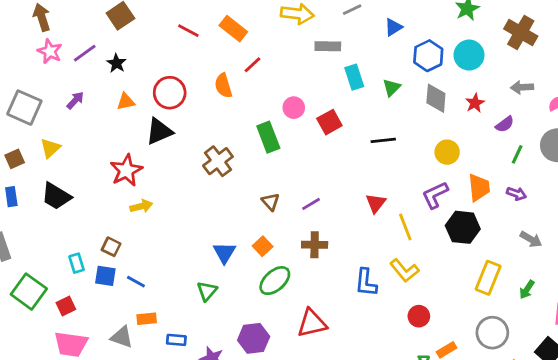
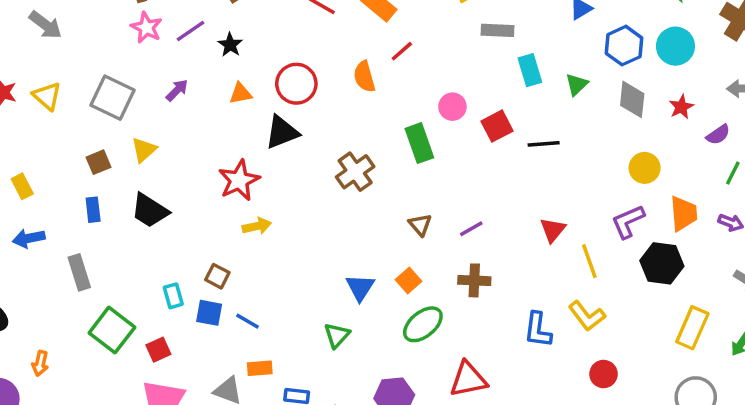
black line: (383, 140) -> (544, 144), moved

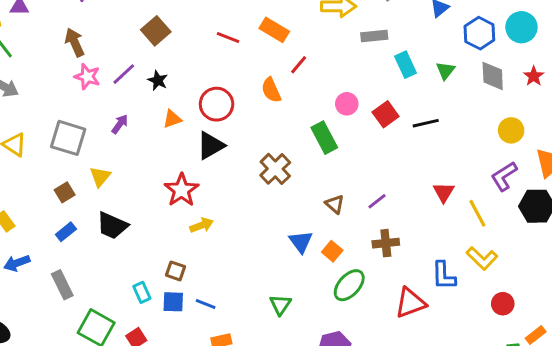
blue rectangle: (93, 210) -> (66, 232), turned 66
blue triangle: (360, 287) -> (301, 242), moved
red triangle: (468, 379) -> (410, 303), moved

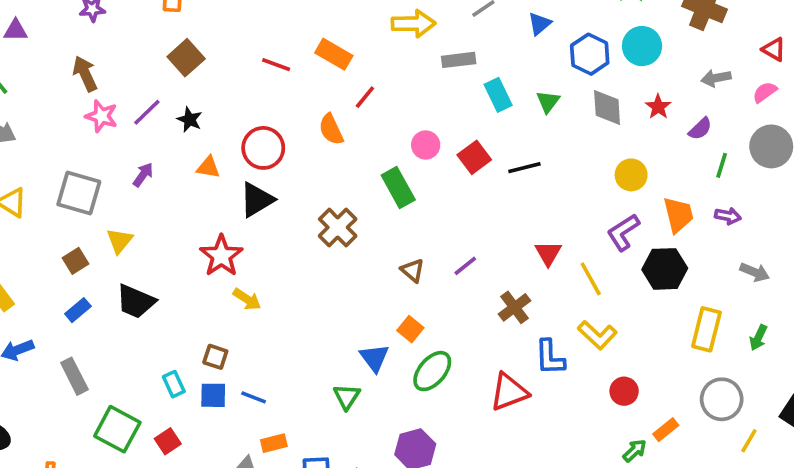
orange triangle: (172, 119) -> (208, 167), turned 30
yellow arrow: (202, 225) -> (247, 299), turned 55
blue triangle: (301, 242) -> (374, 358), moved
brown cross: (386, 243) -> (515, 307), moved, turned -30

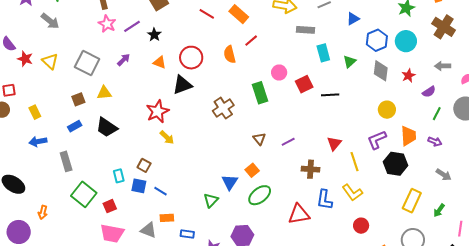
yellow triangle: (119, 241) -> (104, 93), turned 35
brown cross: (515, 307) -> (310, 169), turned 30

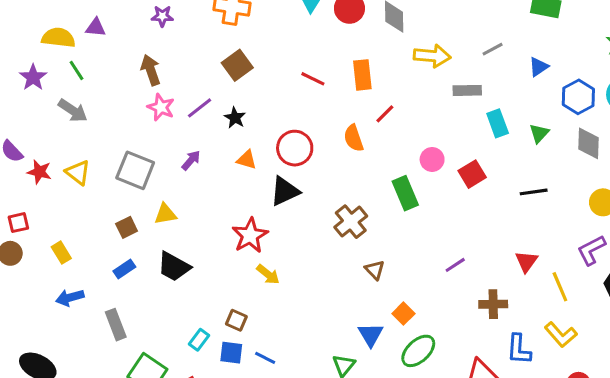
orange rectangle: (239, 14) -> (362, 75), turned 48
black line: (330, 95) -> (534, 192), moved
brown triangle: (259, 139) -> (375, 270), moved
cyan rectangle: (119, 176) -> (199, 340), turned 56

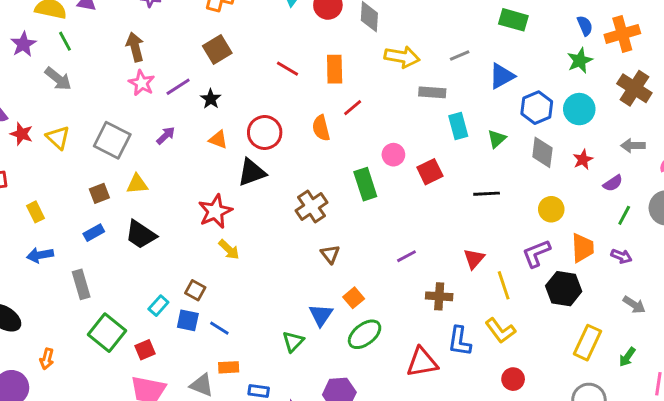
blue triangle: (539, 67) -> (502, 76), size x1.4

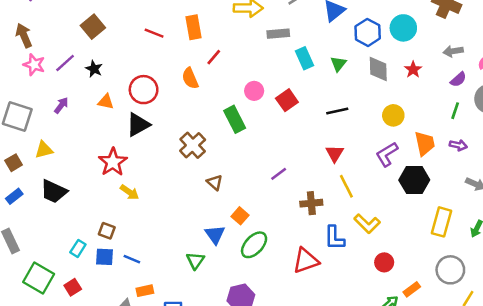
purple semicircle: (613, 183) -> (458, 79), moved
red triangle: (474, 259) -> (335, 153), moved
yellow line: (504, 285) -> (346, 186), moved

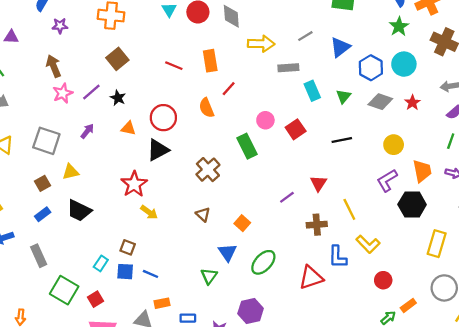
pink star: (34, 65) -> (63, 93), turned 30
gray diamond: (378, 69) -> (380, 102), turned -70
red triangle: (335, 153) -> (318, 183), moved
brown triangle: (215, 182) -> (203, 214), moved
orange square: (240, 216) -> (242, 223), moved

